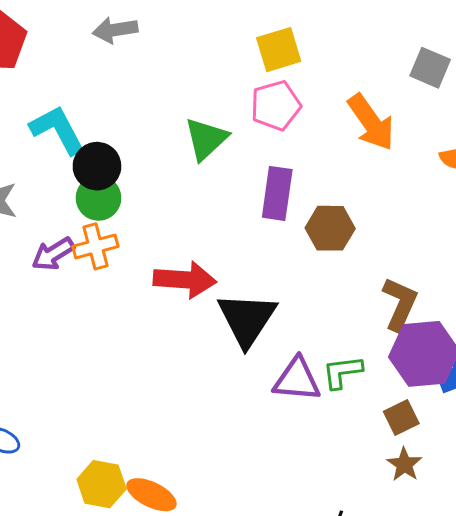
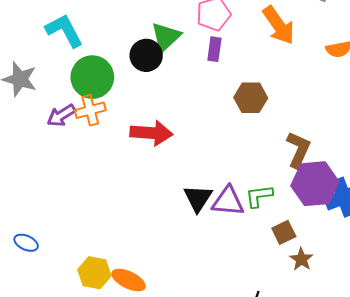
black circle: (97, 166) -> (146, 55), moved
purple rectangle: (277, 193) -> (214, 49), moved, size x0.7
green circle: (98, 198) -> (92, 77), size x1.4
black triangle: (247, 319) -> (198, 198), moved, size x0.7
brown square: (401, 417) -> (284, 232), moved

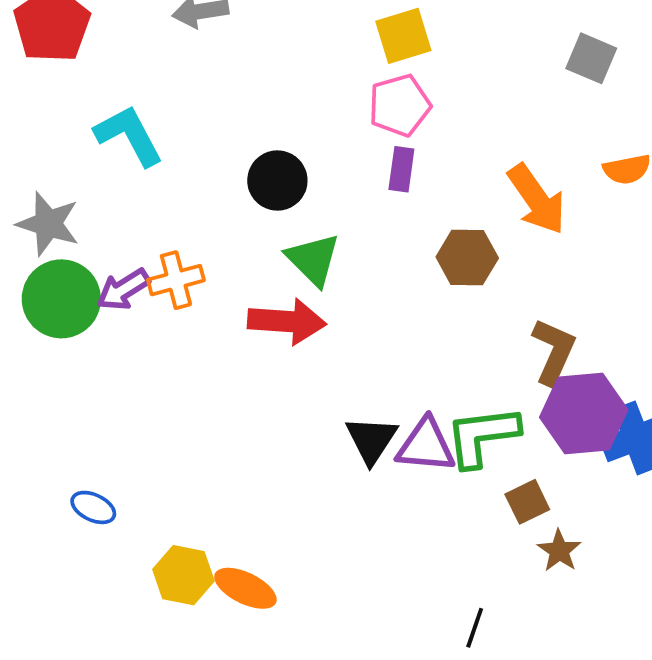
orange arrow: (279, 25) -> (537, 199), moved
green triangle: (166, 37) -> (313, 259), moved, turned -32
green circle: (92, 77) -> (61, 299), moved
green L-shape: (259, 196) -> (482, 436), size x1.5
blue ellipse: (26, 243) -> (93, 507), moved

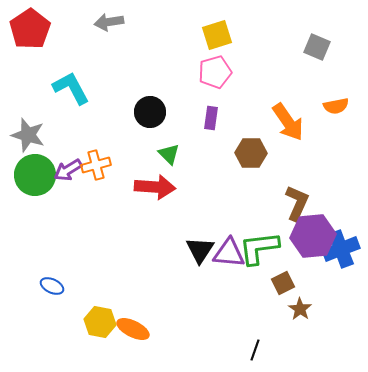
purple rectangle: (401, 169) -> (211, 118), moved
green triangle: (313, 259) -> (169, 154), size x0.7

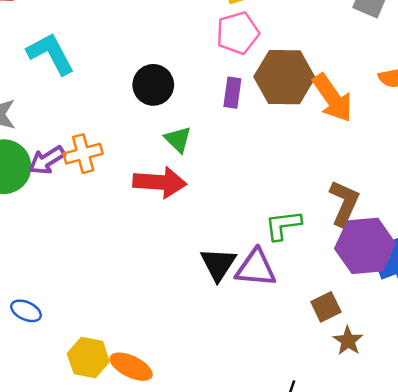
brown hexagon: (251, 153) -> (284, 77), moved, size x1.4
green L-shape: (259, 248) -> (283, 225), moved, size x0.7

